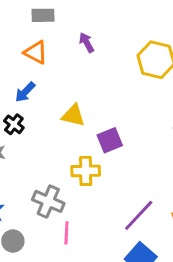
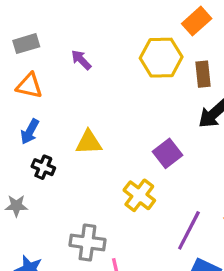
black cross: (14, 124) -> (43, 167), moved
purple square: (110, 140) -> (167, 153), moved
yellow cross: (86, 171) -> (139, 195), moved, turned -36

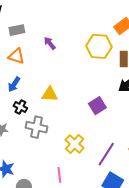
yellow cross: (139, 195) -> (75, 144), moved
gray cross: (87, 242) -> (37, 127), moved

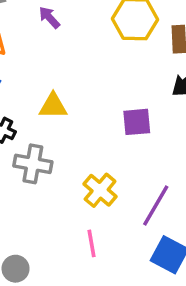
purple square: (97, 106) -> (137, 122), turned 30
pink line: (59, 175) -> (91, 243), moved

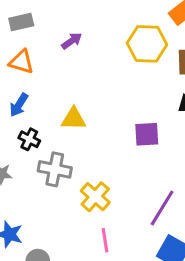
purple arrow: (49, 17) -> (72, 41), turned 95
yellow cross: (100, 190) -> (95, 197), moved

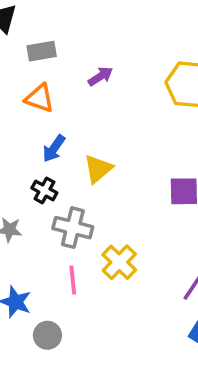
blue arrow: (19, 105) -> (54, 149), moved
yellow triangle: (74, 119) -> (98, 169), turned -44
pink line: (105, 240) -> (73, 280), moved

